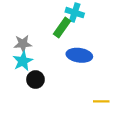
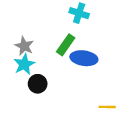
green rectangle: (62, 28) -> (66, 45), moved
gray star: (23, 44) -> (24, 46), turned 30

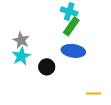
green rectangle: (66, 45) -> (71, 26), moved
black circle: (38, 84) -> (47, 67), moved

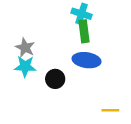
green rectangle: (71, 26) -> (84, 31), turned -42
cyan star: (21, 56) -> (25, 66), turned 30

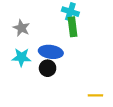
gray star: (25, 48) -> (21, 28), moved
blue ellipse: (87, 60) -> (51, 52), moved

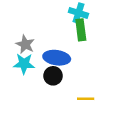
gray star: (21, 28) -> (25, 44), moved
yellow line: (95, 95) -> (86, 99), moved

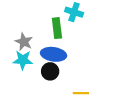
green rectangle: (81, 30) -> (57, 28), moved

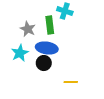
gray star: (24, 42) -> (28, 29), moved
cyan star: (23, 60) -> (20, 53), turned -30

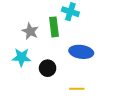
blue ellipse: (47, 48) -> (81, 52), moved
cyan star: (20, 53) -> (22, 57), turned 30

